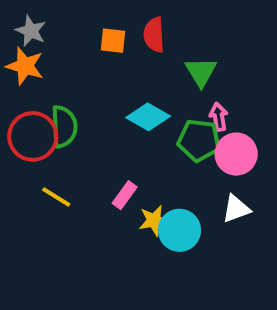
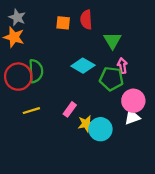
pink circle: (236, 154) -> (133, 101), moved
yellow line: (56, 197) -> (31, 111), turned -49

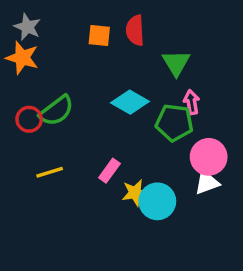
green semicircle: (36, 71) -> (56, 111), turned 55
red circle: (18, 77) -> (29, 119), size x0.6

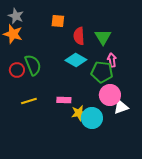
red semicircle: (135, 30) -> (79, 36), moved
green semicircle: (56, 111) -> (33, 65), turned -75
pink circle: (209, 157) -> (110, 95), moved
pink rectangle: (109, 171) -> (64, 100), turned 56

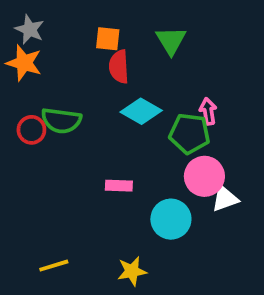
red semicircle: (79, 36) -> (119, 67), moved
green triangle: (103, 37) -> (171, 41), moved
green semicircle: (33, 65) -> (61, 121), turned 120
yellow line: (29, 101) -> (54, 266), moved
yellow star: (79, 113) -> (132, 271), moved

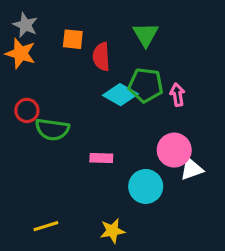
orange square: (108, 39) -> (73, 39), moved
green semicircle: (61, 121) -> (52, 129), moved
green pentagon: (190, 134) -> (146, 85), moved

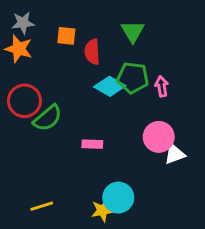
gray star: (25, 25) -> (23, 23), turned -30
red circle: (27, 110) -> (24, 101), size x1.5
green semicircle: (52, 129) -> (48, 118), turned -48
cyan circle: (146, 186) -> (118, 198), moved

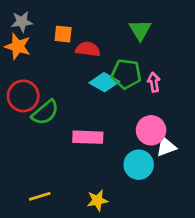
green triangle: (133, 31) -> (140, 30), moved
red semicircle: (92, 52) -> (88, 49), turned 100
pink rectangle: (92, 144) -> (88, 137), size x1.5
cyan circle: (118, 198) -> (139, 165), moved

